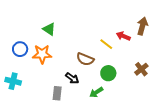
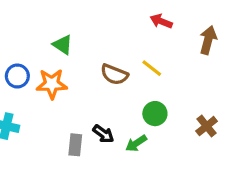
red arrow: (123, 36) -> (161, 21), moved
brown semicircle: (85, 59) -> (114, 74), moved
brown cross: (141, 69) -> (207, 126), moved
black arrow: (72, 78) -> (103, 134), moved

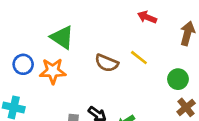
green triangle: (63, 45) -> (62, 37), size x1.4
green circle: (155, 114) -> (178, 79), moved

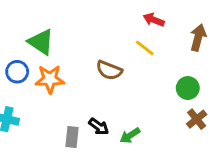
green triangle: (62, 37) -> (41, 42), moved
yellow line: (139, 58) -> (145, 48), moved

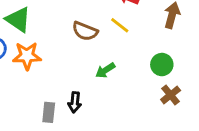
brown semicircle: (109, 70) -> (85, 31), moved
black arrow: (99, 127) -> (75, 102), turned 60
green arrow: (130, 135) -> (105, 70), moved

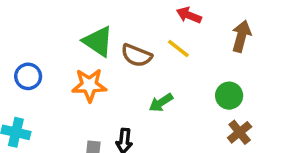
green triangle: (18, 20) -> (98, 41), moved
orange star: (27, 56) -> (89, 85), moved

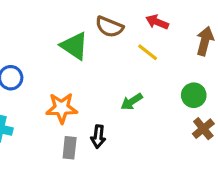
brown semicircle: (136, 55) -> (109, 27), moved
orange star: (89, 85) -> (62, 108), moved

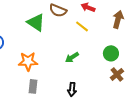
black arrow: (98, 137) -> (72, 89), moved

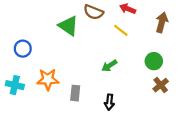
orange star: (28, 61) -> (48, 79), moved
gray rectangle: (33, 86) -> (75, 93), moved

